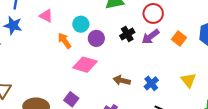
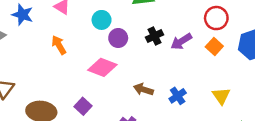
red circle: (153, 13) -> (216, 18), moved
orange arrow: (64, 41) -> (59, 45), moved

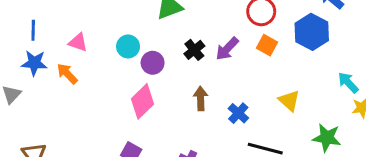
orange arrow: (59, 45) -> (67, 74), moved
pink diamond: (102, 67) -> (143, 101), turned -52
brown arrow: (143, 89) -> (201, 99), moved, turned 84

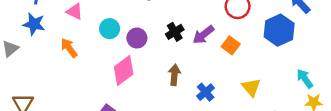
orange square: (267, 45) -> (231, 45), moved
cyan circle: (128, 46) -> (110, 29), moved
orange arrow: (67, 74) -> (69, 48), moved

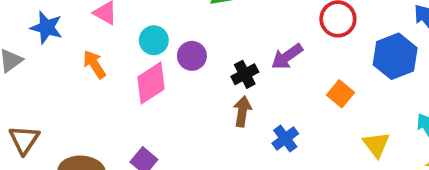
black cross: (175, 32) -> (245, 74), moved
orange square: (231, 45) -> (340, 94), moved
pink diamond: (124, 70) -> (151, 83), moved
yellow triangle: (251, 87) -> (376, 145), moved

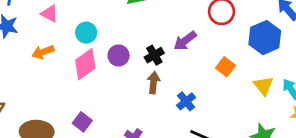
purple circle: (192, 56) -> (119, 55), moved
orange arrow: (94, 64) -> (43, 52), turned -75
yellow triangle: (376, 145) -> (263, 86), moved

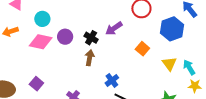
black cross: (154, 55) -> (91, 38), turned -32
pink diamond: (85, 64) -> (41, 42), turned 45
blue cross: (186, 101) -> (112, 80), moved

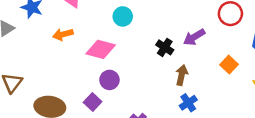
cyan circle: (42, 19) -> (123, 16), moved
purple circle: (65, 37) -> (109, 80), moved
brown arrow: (90, 58) -> (182, 75), moved

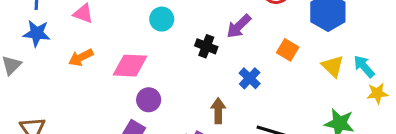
cyan circle: (123, 16) -> (162, 19), moved
brown arrow: (182, 75) -> (218, 111), moved
blue cross: (188, 103) -> (250, 78), moved

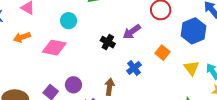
cyan circle: (162, 19) -> (69, 21), moved
purple circle: (149, 100) -> (73, 85), moved

